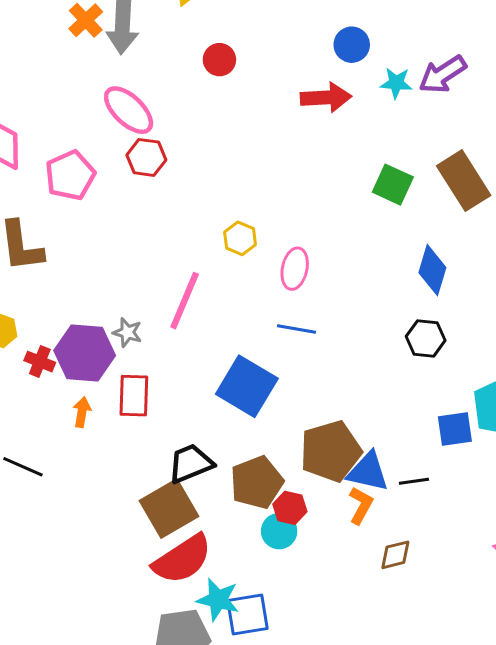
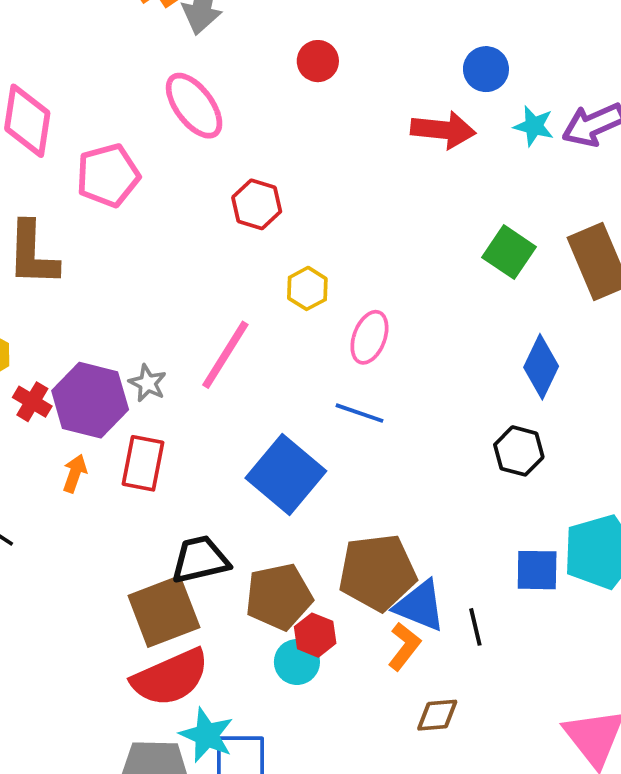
red hexagon: (146, 157) -> (257, 204), moved
black line: (414, 481) -> (475, 627), turned 76

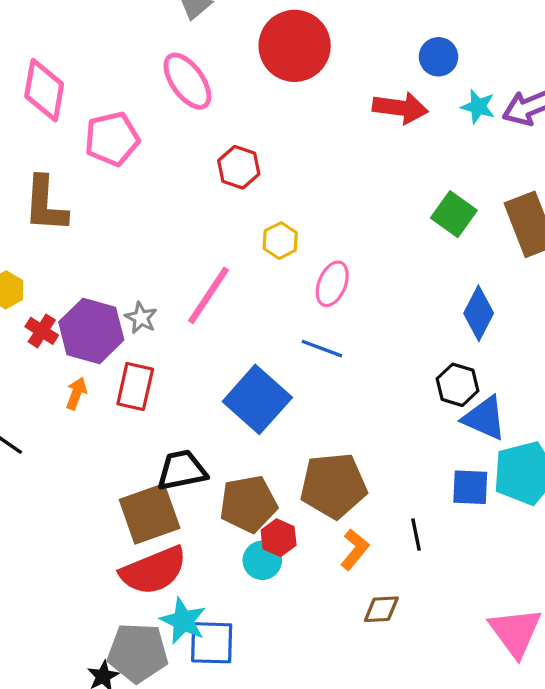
red circle: (318, 61) -> (295, 46), size x2.0
blue triangle: (420, 606) -> (484, 418), moved

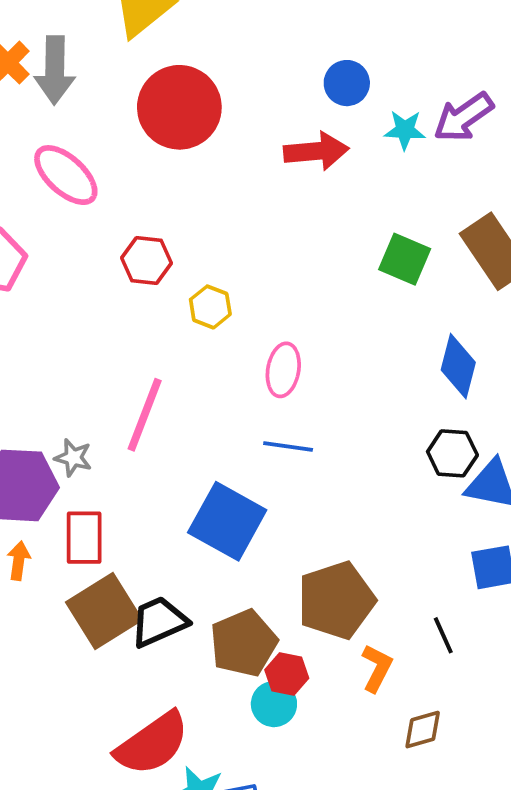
yellow hexagon: (280, 241) -> (210, 307), moved
brown square: (150, 514) -> (104, 611), moved

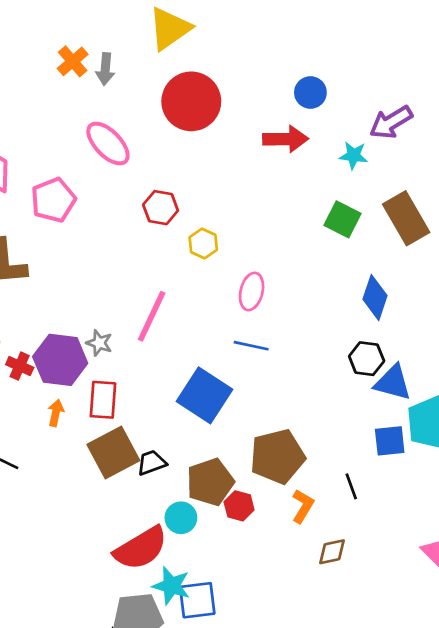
gray arrow: (55, 70) -> (105, 69), size x0.7
cyan star: (405, 130) -> (354, 155), moved
black trapezoid: (159, 622) -> (151, 463), size x0.7
cyan circle: (274, 704) -> (181, 518), moved

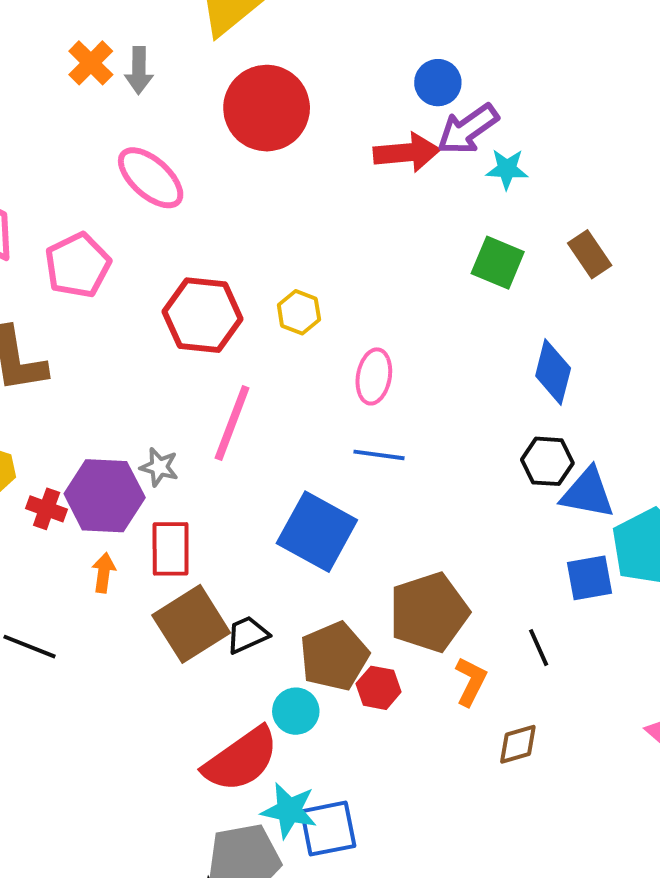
purple arrow: (391, 122) -> (468, 129), moved
red hexagon: (161, 208) -> (203, 315), moved, size x1.5
brown rectangle: (406, 218) -> (590, 254), size x0.6

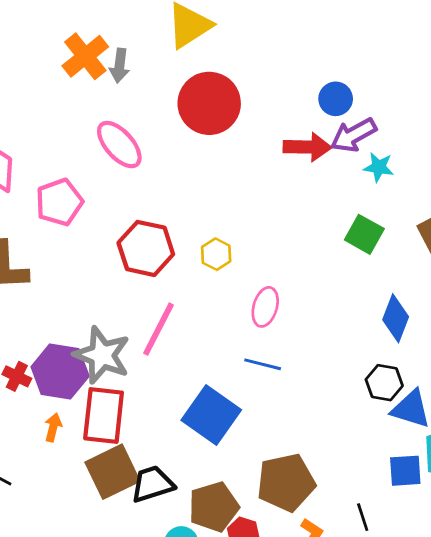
orange cross: (91, 63) -> (85, 56), size x1.4
gray star: (159, 467) -> (102, 355), size x2.0
red rectangle: (171, 549) -> (104, 416), size x1.4
black trapezoid: (247, 635) -> (152, 484), size x1.4

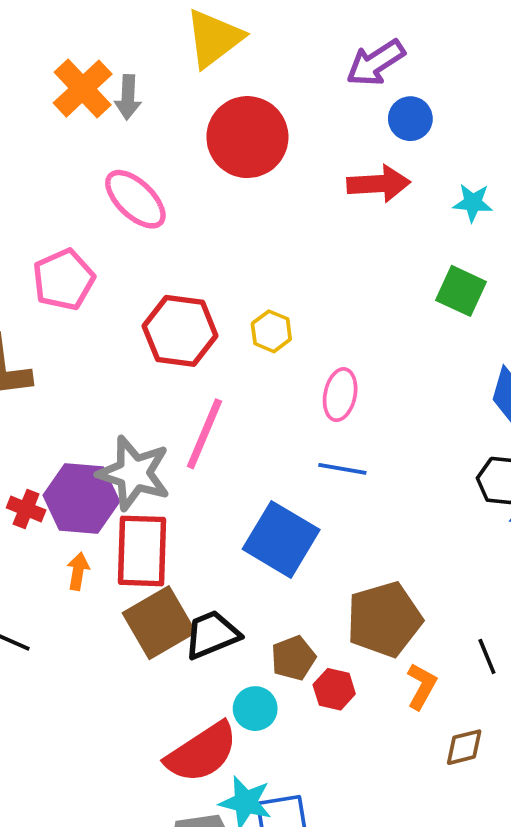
purple arrow: (354, 135) -> (376, 63), moved
brown pentagon: (214, 507) -> (293, 658), size x0.7

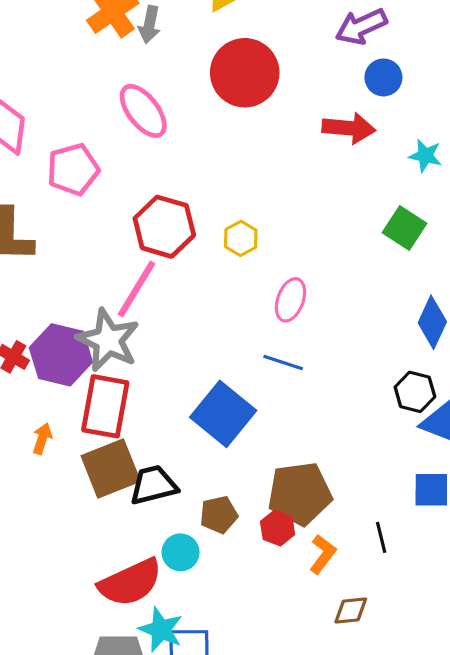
pink line: (204, 434) -> (136, 289), moved
orange arrow: (78, 571) -> (42, 439), moved
red hexagon: (334, 689) -> (278, 528), moved

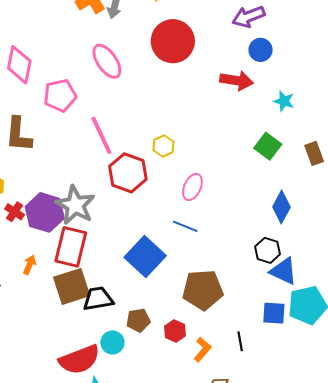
red hexagon: (164, 227) -> (128, 173), moved
pink line: (136, 289) -> (101, 135), moved, turned -60
brown pentagon: (300, 494) -> (203, 290), moved

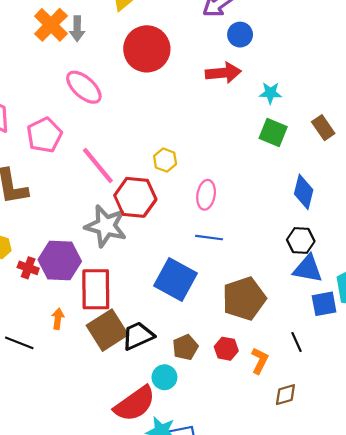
cyan star: (284, 101) -> (270, 93), moved
gray star: (75, 205) -> (106, 226), moved
blue triangle: (284, 271) -> (308, 269), moved

